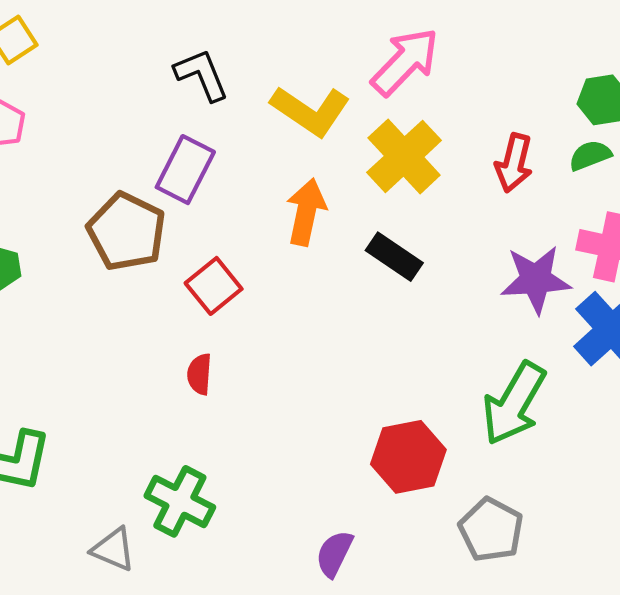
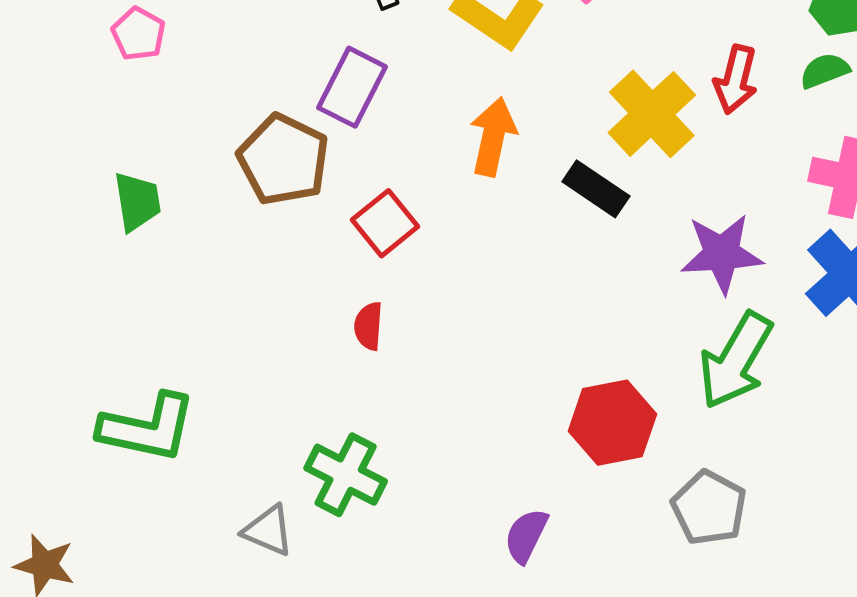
yellow cross: (404, 156) -> (652, 114), moved
purple star: (536, 279) -> (722, 254), moved

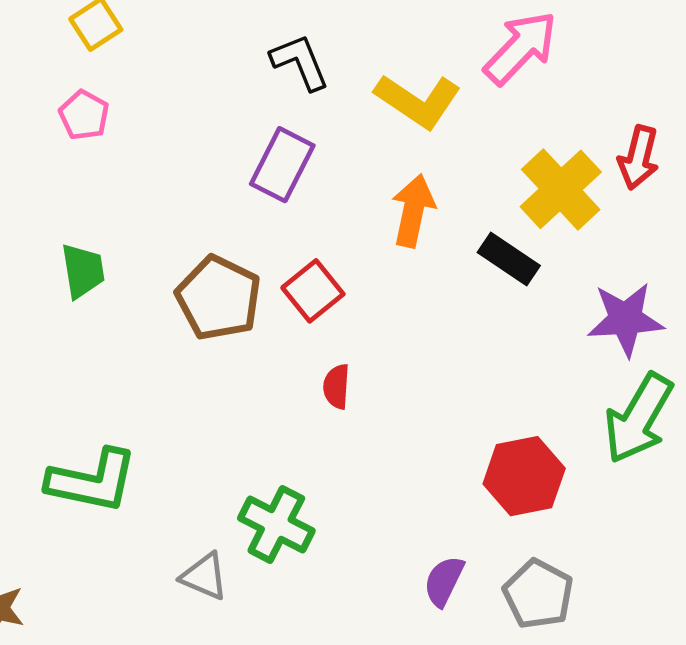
brown pentagon: (283, 160) -> (219, 298), moved
red semicircle: (368, 326) -> (336, 386), moved
gray pentagon: (709, 508) -> (538, 594), moved

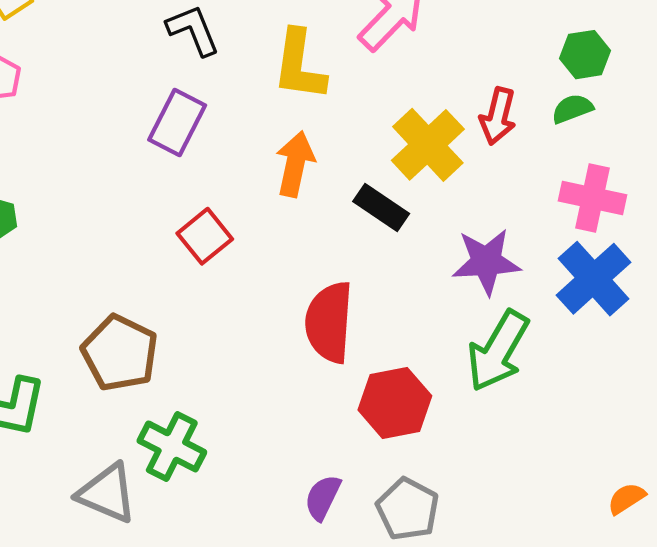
yellow L-shape: (418, 101) -> (299, 65), turned 64
brown pentagon: (219, 298) -> (120, 353), moved
red semicircle: (336, 386) -> (329, 322), moved, size x2.0
gray triangle: (204, 576) -> (107, 493), size x1.4

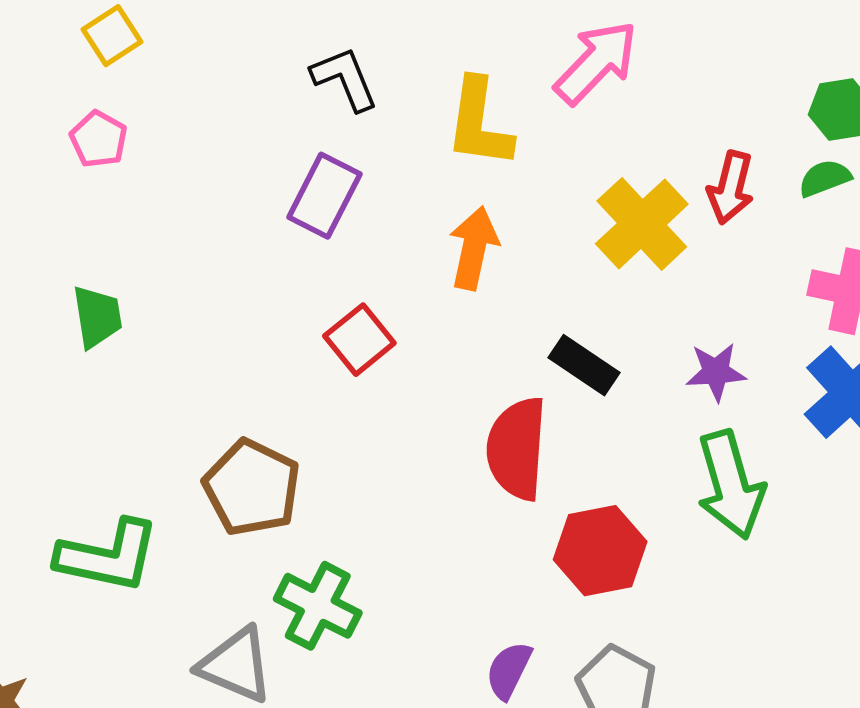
black rectangle: (381, 207) -> (584, 365), moved
purple star: (486, 262) -> (716, 372), size x0.7
green arrow: (498, 351) -> (731, 485), turned -46

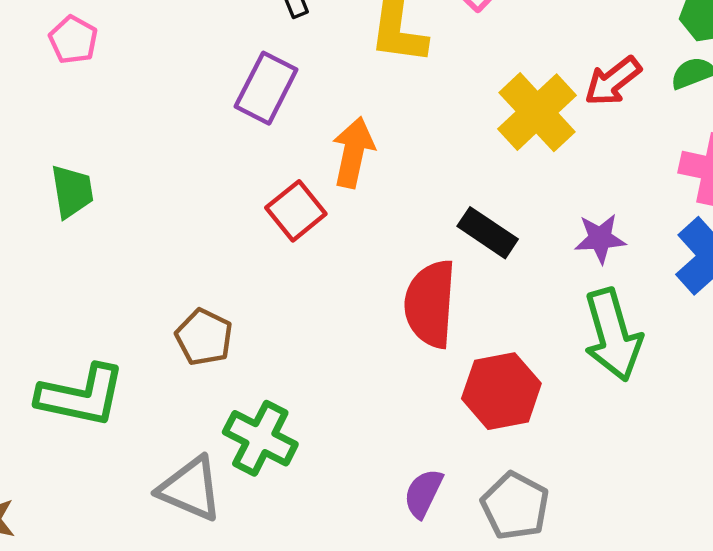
red arrow: (731, 188) -> (613, 81), turned 38
orange arrow: (474, 248) -> (353, 152), moved
brown pentagon: (252, 487) -> (204, 337), size x0.7

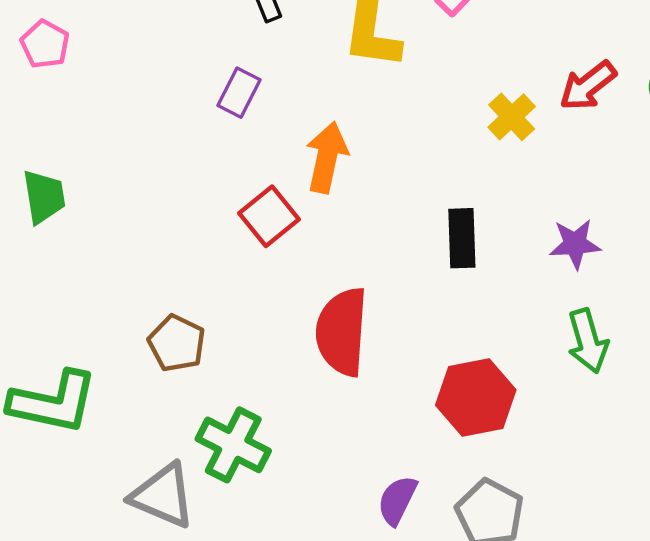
purple rectangle: (266, 88) -> (239, 93), size x0.7
yellow cross: (537, 112) -> (512, 117), size x0.6
black rectangle: (488, 233) -> (462, 238), turned 54
red semicircle: (430, 304) -> (342, 332), moved
green arrow: (613, 335) -> (588, 341), size x0.7

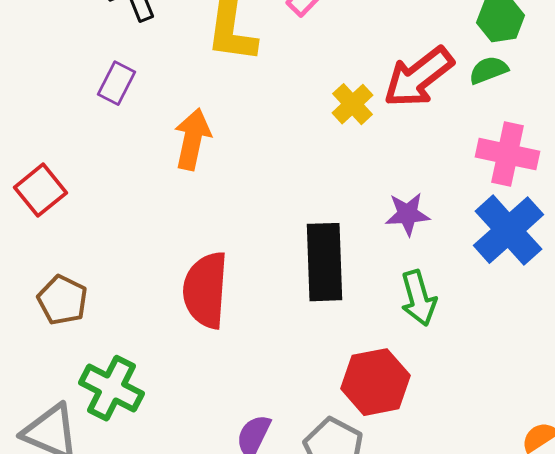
red arrow: (588, 86) -> (418, 77), size x1.4
red square: (269, 216) -> (40, 190), moved
black rectangle: (462, 238) -> (324, 262), moved, size x1.5
red hexagon: (476, 398) -> (376, 382), moved

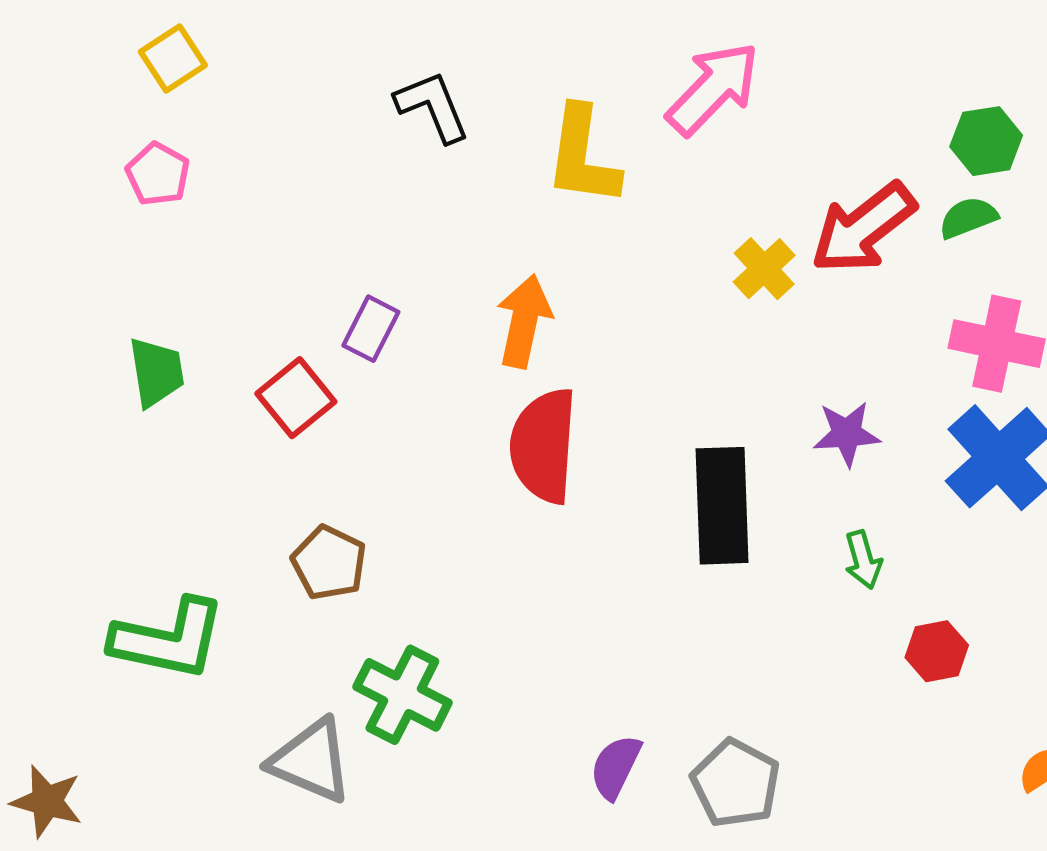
purple rectangle: (116, 83) -> (371, 329), moved
red semicircle: (206, 290) -> (544, 446), moved
green arrow: (418, 298) -> (863, 560), size x0.7
red hexagon: (376, 382) -> (937, 651), moved, size x0.6

